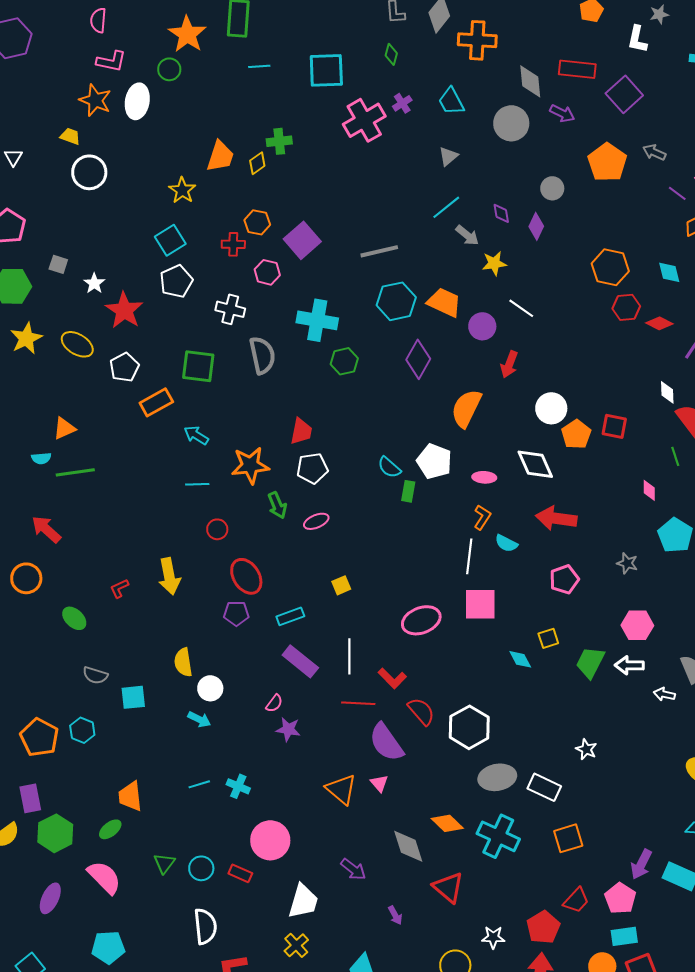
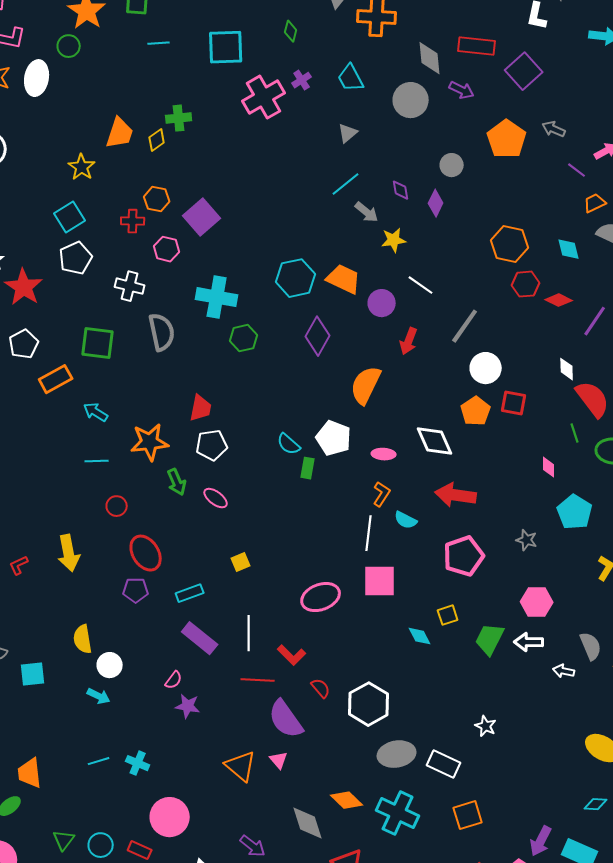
gray line: (379, 251) -> (465, 326), moved, turned -42
white circle: (551, 408) -> (486, 368), moved
pink ellipse: (316, 521) -> (216, 498), turned 60
pink pentagon: (564, 579) -> (464, 556), size x1.4
red semicircle: (421, 711) -> (321, 688), size x0.7

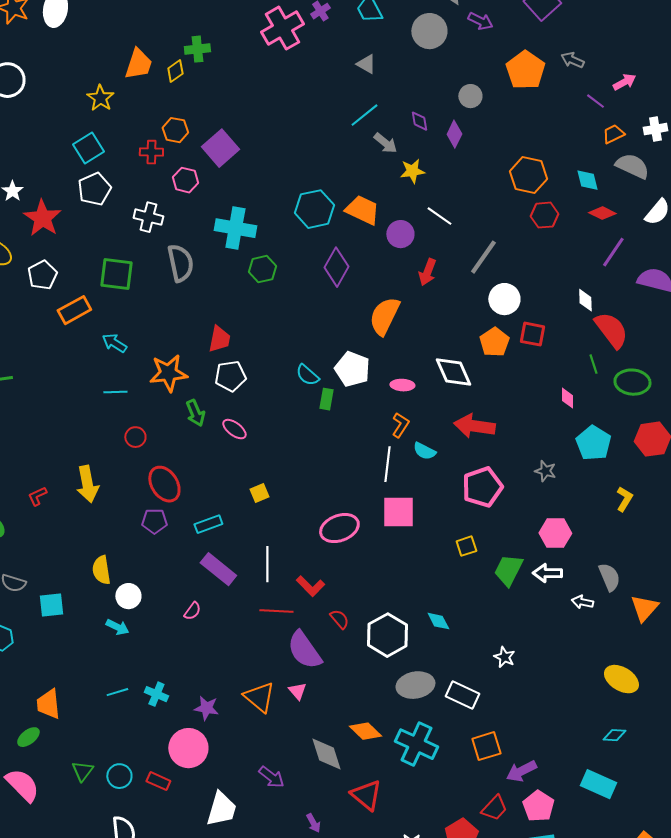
gray triangle: (348, 133) -> (366, 64), turned -50
red diamond: (559, 300) -> (602, 213), moved
cyan diamond: (420, 636) -> (438, 621), moved
purple star: (188, 706) -> (206, 708), moved
purple arrow: (541, 841) -> (521, 771), moved, turned 36

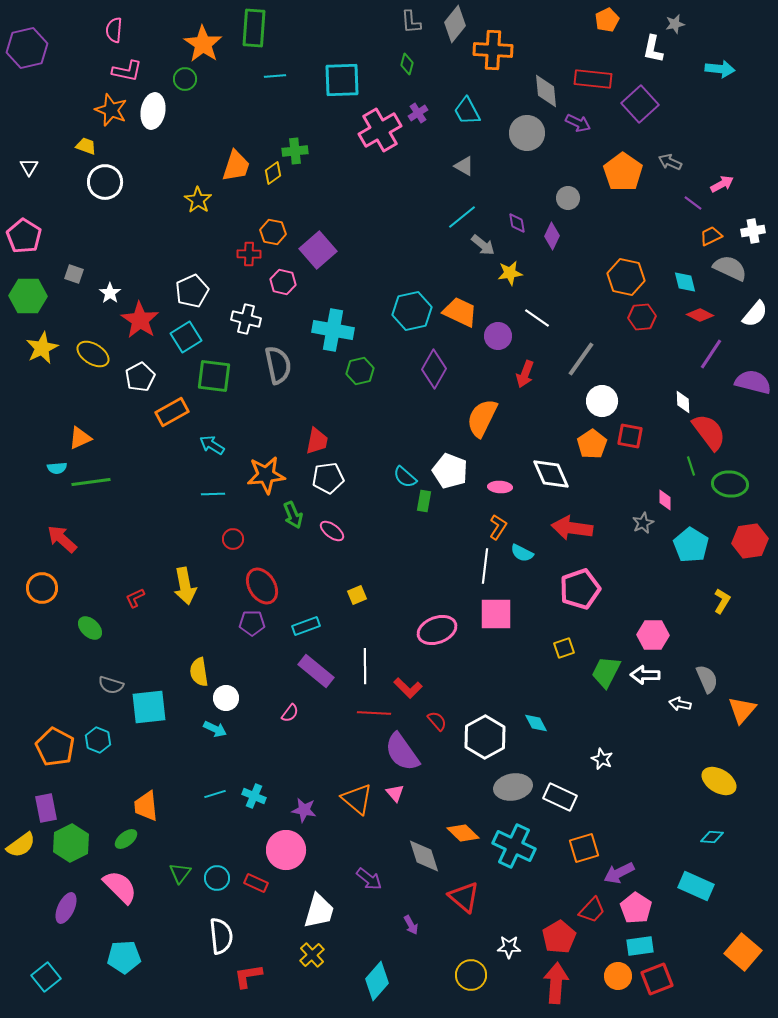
cyan square: (88, 148) -> (186, 337), moved
gray star: (545, 471) -> (643, 523), moved, turned 30
cyan square: (51, 605) -> (149, 707), size x1.4

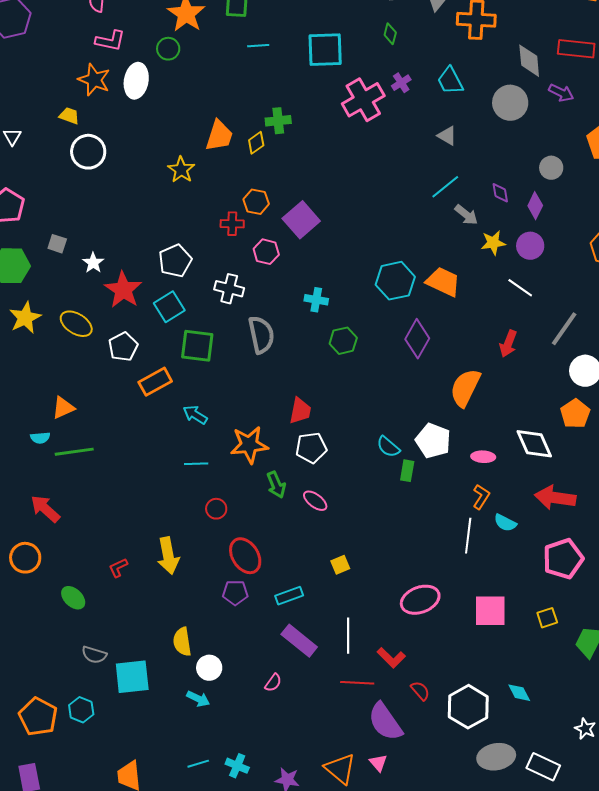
cyan cross: (333, 330) -> (316, 300), size x0.6
purple circle: (498, 336) -> (530, 246), moved
pink square: (496, 614) -> (490, 611), moved

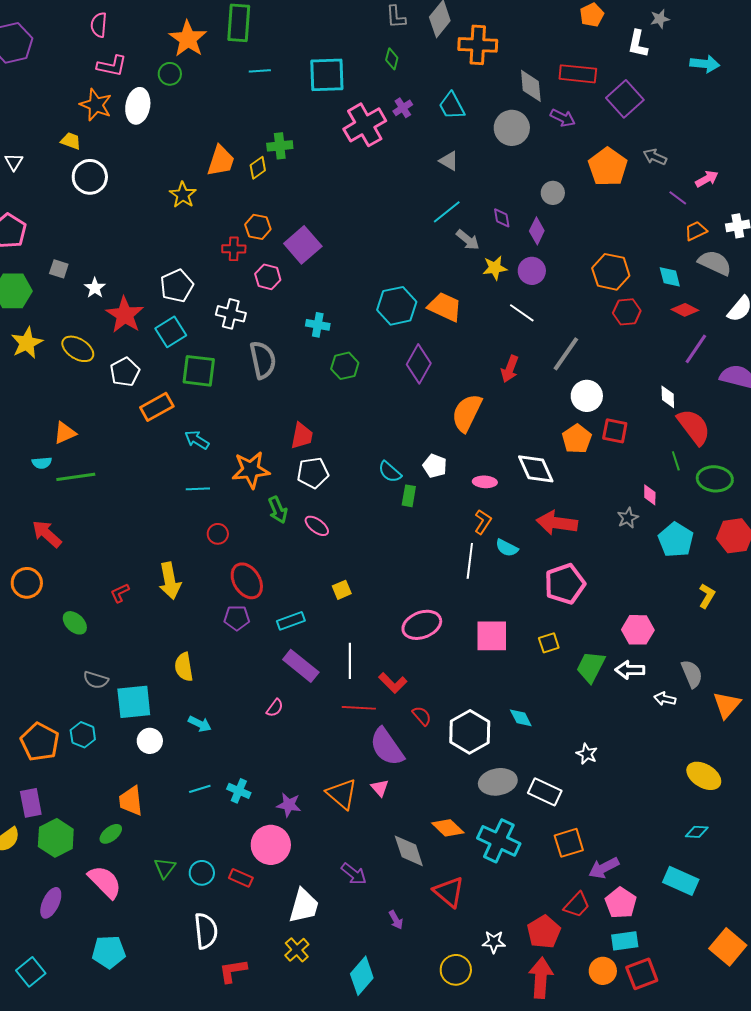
white pentagon: (433, 441) -> (435, 466), size x0.7
white circle: (209, 668) -> (150, 741), moved

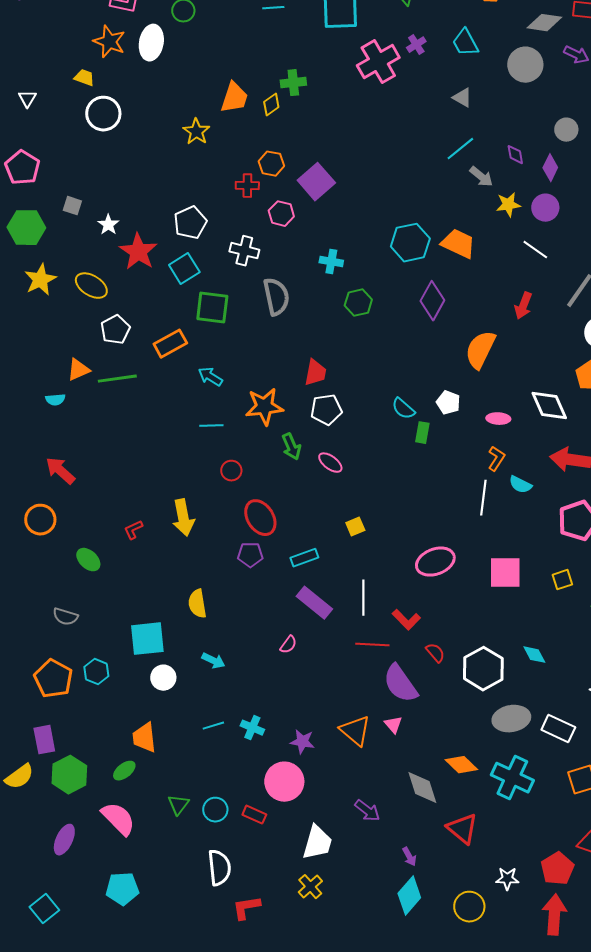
gray diamond: (531, 86) -> (544, 23), turned -76
white pentagon: (125, 372) -> (115, 330), moved
green line: (76, 477) -> (117, 379), moved
gray semicircle: (96, 680) -> (65, 617), moved
cyan diamond: (362, 976) -> (409, 896), moved

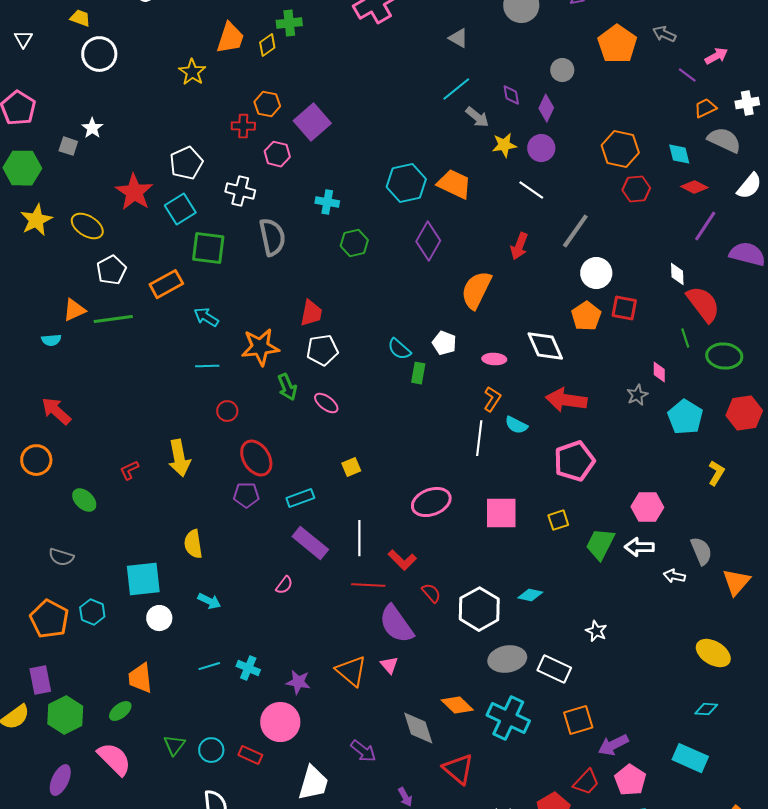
white star: (108, 225) -> (92, 128), moved
cyan diamond: (534, 655) -> (530, 595), turned -50

